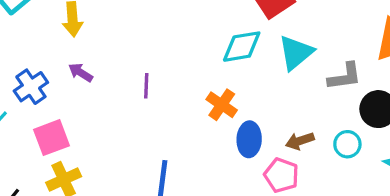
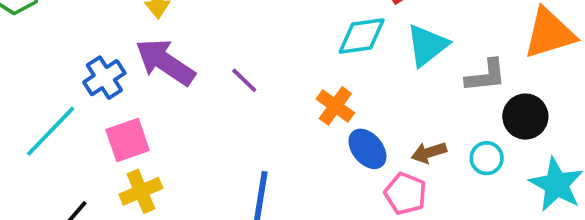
purple arrow: (81, 73) -> (165, 62), size x2.0
purple line: (146, 86) -> (244, 80), turned -50
blue ellipse: (249, 139) -> (367, 149), turned -44

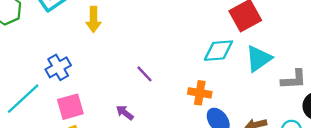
purple arrow: (165, 62) -> (125, 113), moved, size x0.5
orange cross: (335, 106) -> (200, 93), turned -30

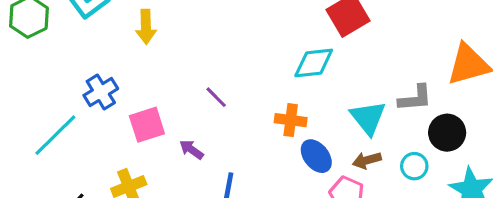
cyan triangle: (259, 59) -> (368, 118), moved, turned -32
pink square: (70, 107) -> (147, 125), moved

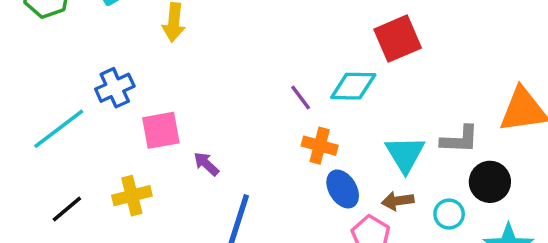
purple line: (216, 97) -> (301, 98), moved

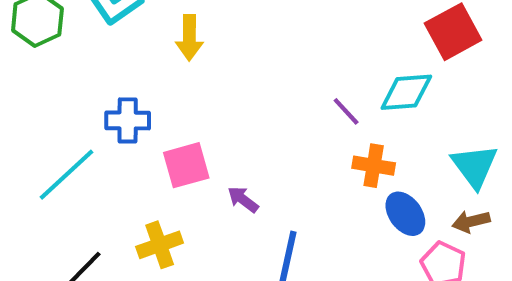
blue cross: (115, 88) -> (128, 120), turned 30

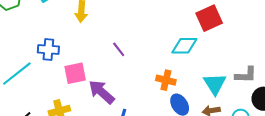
purple line: (346, 111) -> (119, 49), moved
purple arrow: (243, 199) -> (101, 92), size x1.8

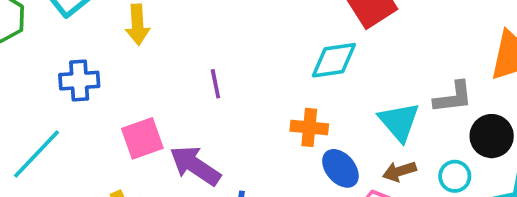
blue cross: (48, 49) -> (79, 81), moved
purple line: (119, 49) -> (215, 84), turned 35

